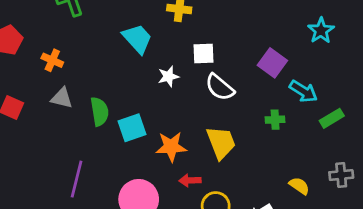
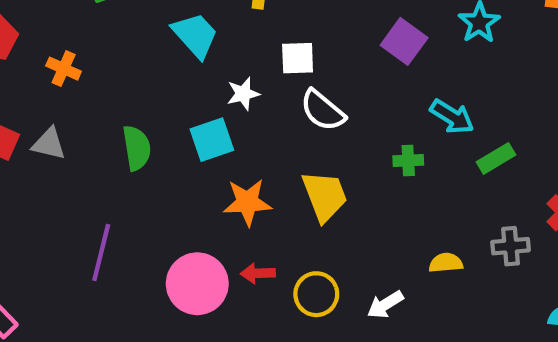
purple square: (272, 63) -> (404, 41), moved
gray triangle: (62, 98) -> (49, 144), moved
cyan square: (132, 128) -> (212, 140), moved
red arrow: (190, 180) -> (258, 273), moved
yellow semicircle: (299, 186) -> (446, 263), turned -40

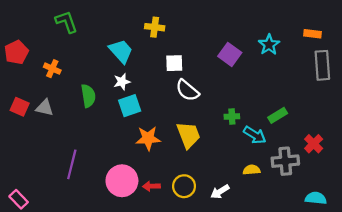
white star: (243, 94) -> (122, 82), moved
cyan arrow: (452, 117) -> (255, 135), moved
green semicircle: (137, 148) -> (88, 96), moved
gray cross: (511, 246) -> (285, 161), size x1.4
red arrow: (258, 273) -> (151, 186), moved

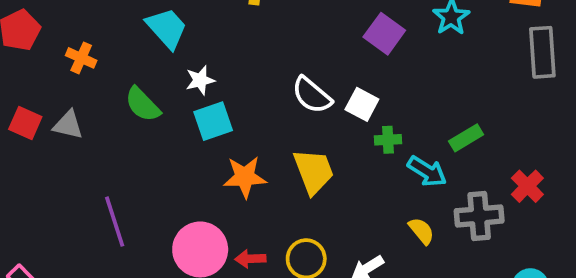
cyan trapezoid: (121, 51) -> (167, 28), moved
white square: (174, 63) -> (362, 104), moved, turned 30
green semicircle: (88, 96) -> (143, 104), turned 145
purple line: (72, 164) -> (115, 222), turned -32
yellow semicircle: (252, 170) -> (421, 231), turned 56

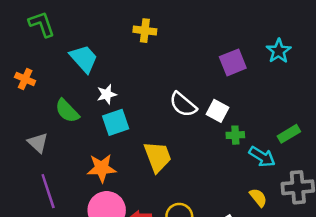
purple square: (384, 34) -> (233, 62), turned 32
gray triangle: (68, 125) -> (38, 143), moved, turned 30
yellow trapezoid: (314, 171) -> (158, 157), moved
orange star: (245, 177) -> (102, 168), moved

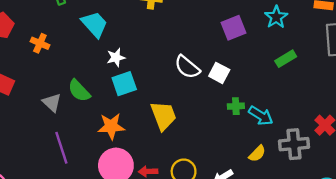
green semicircle: (67, 111) -> (79, 91), moved
green rectangle: (289, 134) -> (286, 59), moved
green cross: (235, 135) -> (236, 106), moved
yellow semicircle: (258, 197) -> (257, 154), turned 84

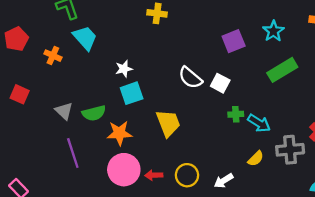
cyan trapezoid: (95, 24) -> (85, 38), moved
green rectangle: (286, 59) -> (282, 70), size x1.5
green semicircle: (79, 91) -> (94, 113), moved, turned -60

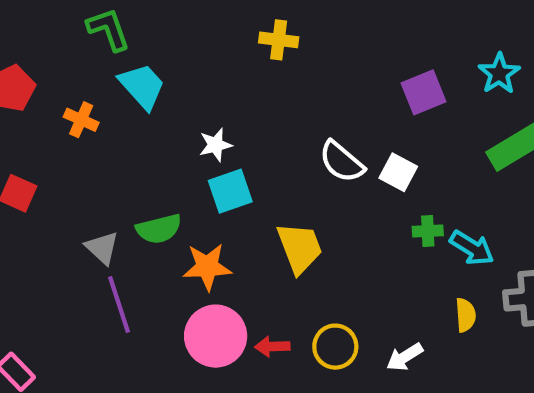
gray triangle: (64, 111) -> (102, 248), moved
yellow semicircle: (256, 159) -> (466, 315), turned -49

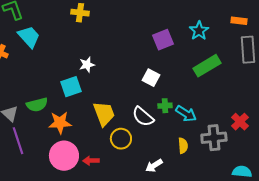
yellow cross: (279, 40) -> (80, 13), moved
white star: (216, 145) -> (87, 65), moved
white semicircle: (342, 162) -> (143, 117), moved
yellow circle: (335, 347) -> (121, 139), moved

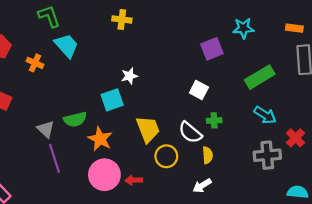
cyan star: (199, 31) -> (243, 28), moved, turned 30
cyan arrow: (186, 114) -> (265, 115), moved
orange star: (60, 123) -> (100, 139), turned 30
yellow semicircle: (183, 146) -> (208, 155), moved

